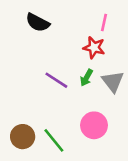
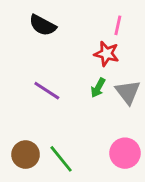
purple line: (56, 80) -> (47, 91), moved
pink circle: (94, 125) -> (125, 153), moved

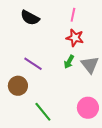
pink line: (118, 25) -> (73, 15), moved
brown circle: (26, 155) -> (18, 86), moved

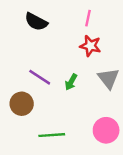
green arrow: (69, 62) -> (71, 82), moved
green line: (43, 112) -> (52, 135), turned -55

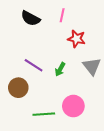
pink line: (88, 18) -> (62, 15), moved
pink circle: (106, 130) -> (73, 106), moved

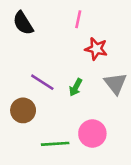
black semicircle: (31, 18) -> (23, 23), moved, turned 30

